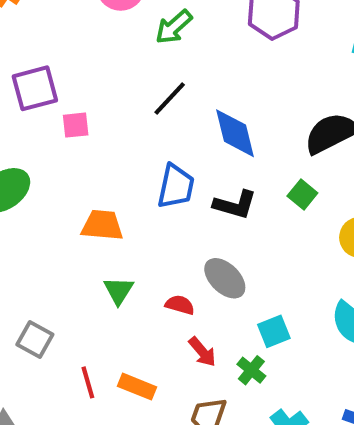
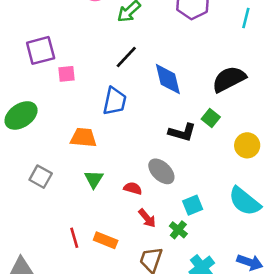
blue trapezoid: (176, 186) -> (115, 101), moved
black L-shape: (235, 205) -> (182, 132), moved
gray square: (35, 340) -> (41, 177), moved

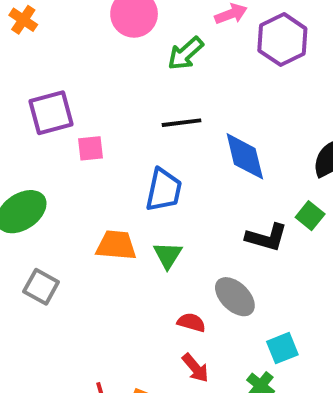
black line: (126, 57) -> (182, 123), turned 40
gray square: (41, 177) -> (41, 287), moved
green triangle: (94, 179) -> (168, 255), moved
red arrow: (147, 218) -> (195, 368), moved

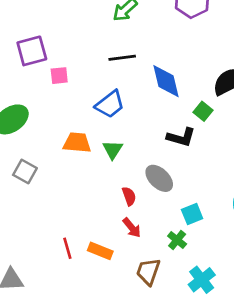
blue trapezoid: (164, 190) -> (110, 104), turned 40
green square: (310, 216) -> (203, 111), moved
red semicircle: (191, 322) -> (129, 196), turned 54

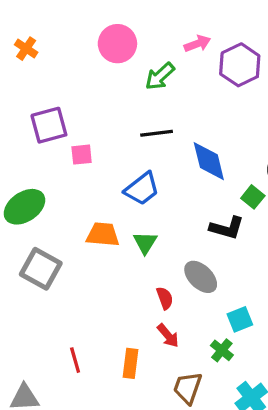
gray square: (25, 171) -> (41, 269), size x1.4
red line: (67, 248) -> (75, 360), moved
orange rectangle: (100, 251) -> (131, 363), turned 75

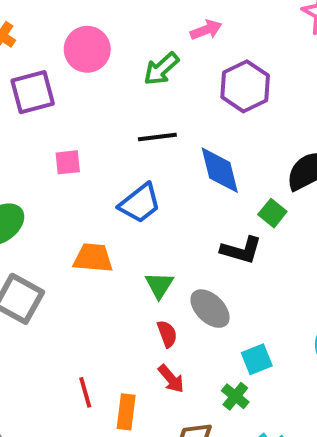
pink circle: (117, 44) -> (87, 49), moved
purple hexagon: (240, 65) -> (245, 86), moved
purple square: (49, 125) -> (33, 92), moved
green triangle: (145, 243) -> (159, 285), moved
red line: (75, 360) -> (85, 392), moved

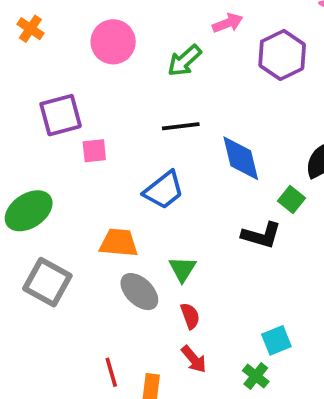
purple hexagon: (245, 86) -> (282, 55), moved
purple square: (33, 92) -> (61, 115), moved
gray ellipse: (210, 309) -> (139, 292), moved

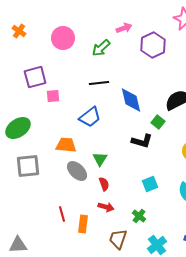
gray square: (47, 282) -> (28, 166), turned -35
cyan square: (276, 340) -> (150, 184), moved
red arrow: (194, 359) -> (106, 207), turned -35

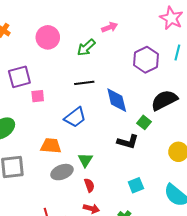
purple hexagon: (153, 45) -> (146, 60), moved
gray ellipse: (77, 171) -> (62, 172), turned -65

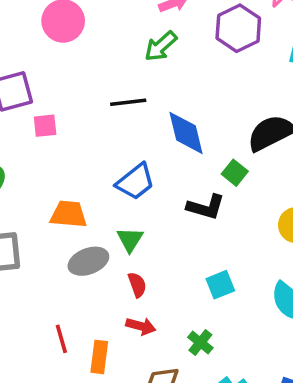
green arrow: (86, 48) -> (161, 46), moved
purple hexagon: (146, 60) -> (238, 28), moved
blue trapezoid: (75, 117) -> (135, 182), moved

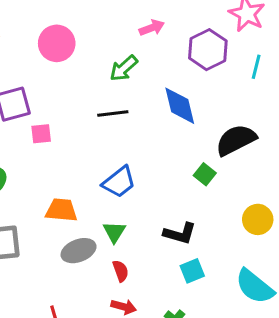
green arrow: (161, 46) -> (124, 68), moved
blue diamond: (186, 133) -> (180, 106), moved
black L-shape: (206, 207) -> (180, 233), moved

